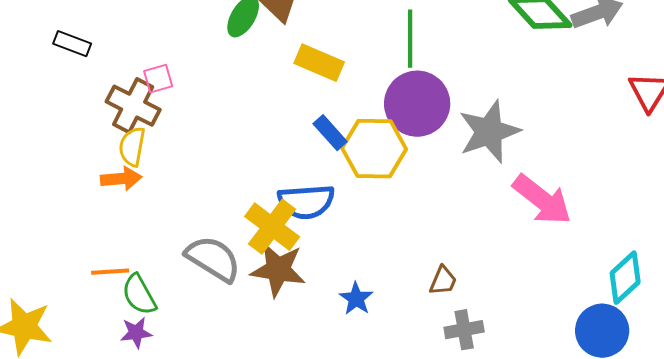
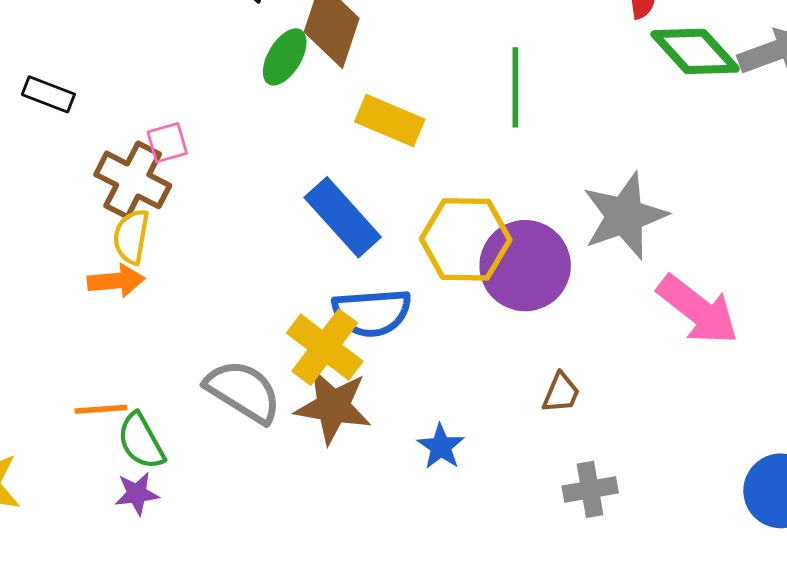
purple circle: (417, 104) -> (525, 266), moved
blue rectangle: (330, 133) -> (343, 217), moved, size x1.6
brown trapezoid: (443, 281) -> (561, 393), moved

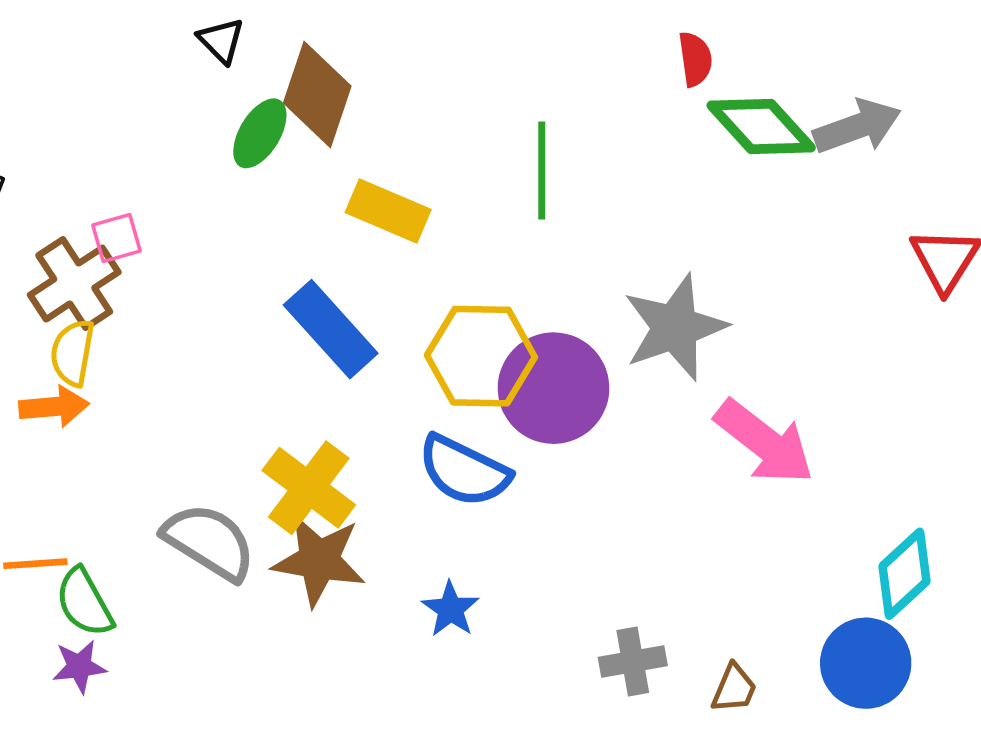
brown cross: (133, 180) -> (74, 284), turned 30
blue semicircle: (372, 313) -> (464, 471), moved, turned 30
brown trapezoid: (561, 393) -> (734, 689), moved

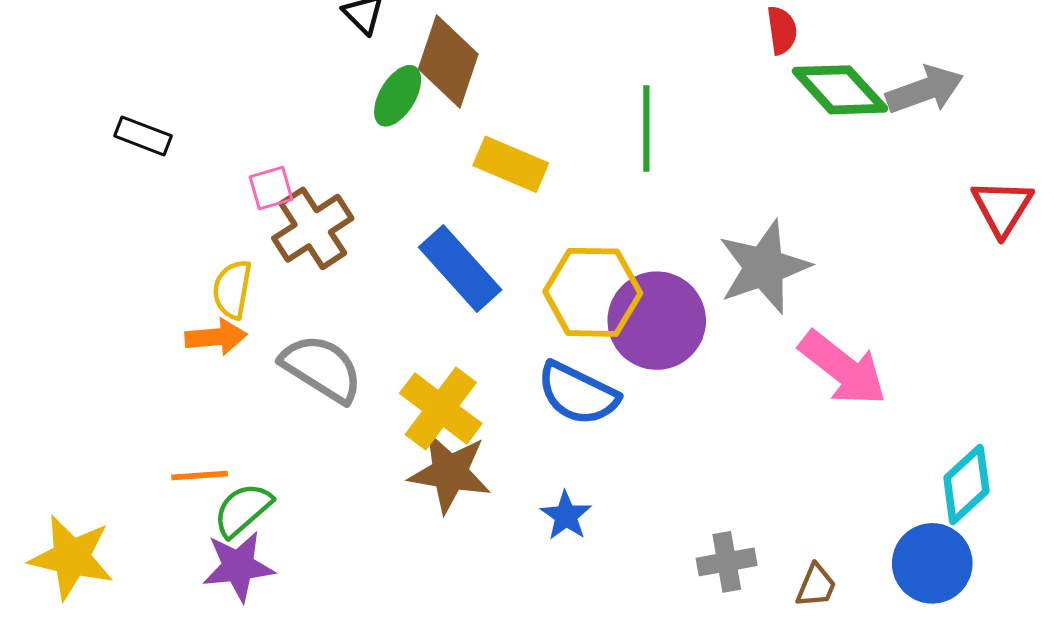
brown cross: (74, 284) -> (313, 228), moved
gray semicircle: (209, 542) -> (322, 368), moved
green semicircle: (84, 602) -> (243, 510), turned 78
purple star: (79, 667) -> (238, 566), size x1.5

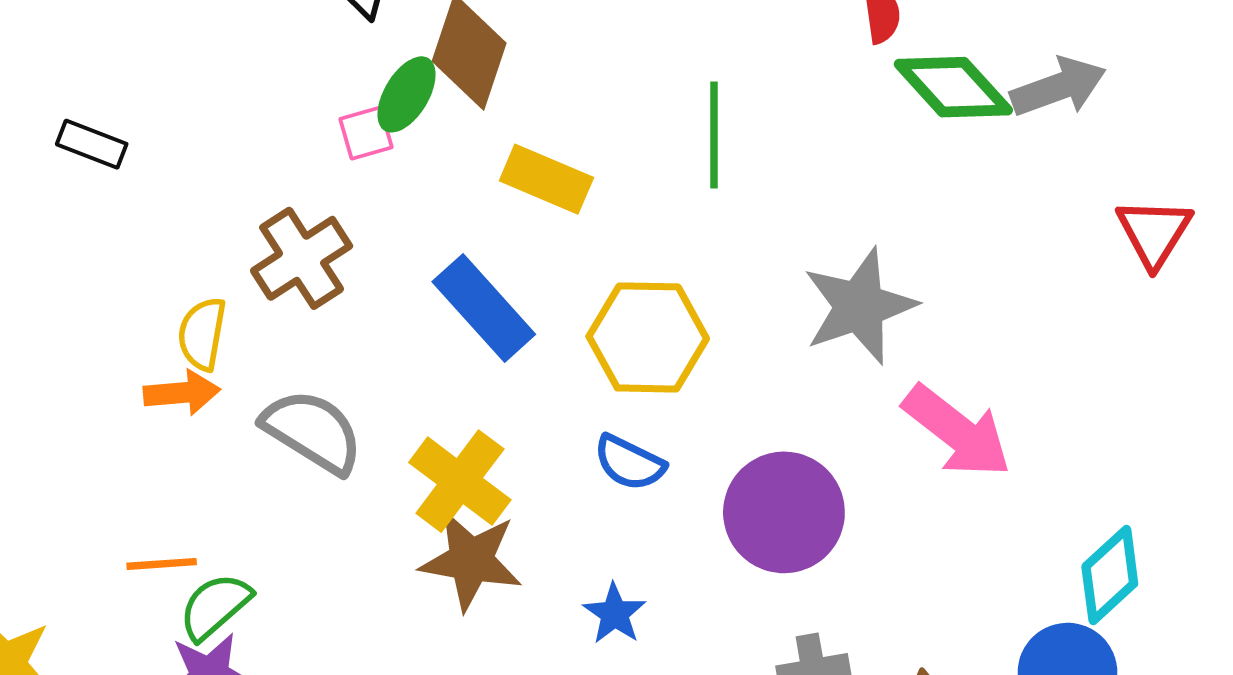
pink square: (271, 188) -> (366, 133), moved
purple circle: (657, 321) -> (784, 512), moved
blue semicircle: (578, 394) -> (629, 463), size x0.7

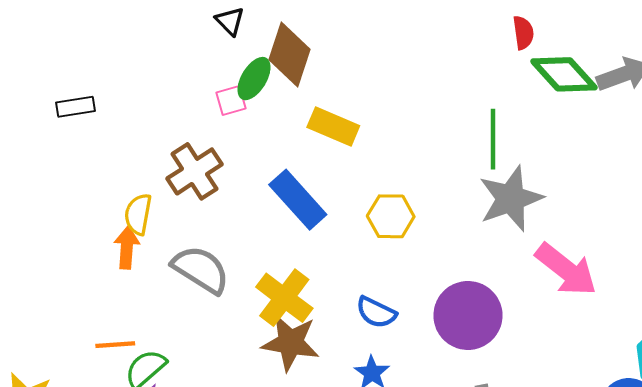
green line: (714, 135) -> (493, 139), moved
black rectangle: (92, 144) -> (76, 107), turned -30
yellow hexagon: (648, 337) -> (391, 216), size x0.7
orange arrow: (182, 393) -> (127, 248), turned -81
blue semicircle: (629, 463) -> (376, 312), moved

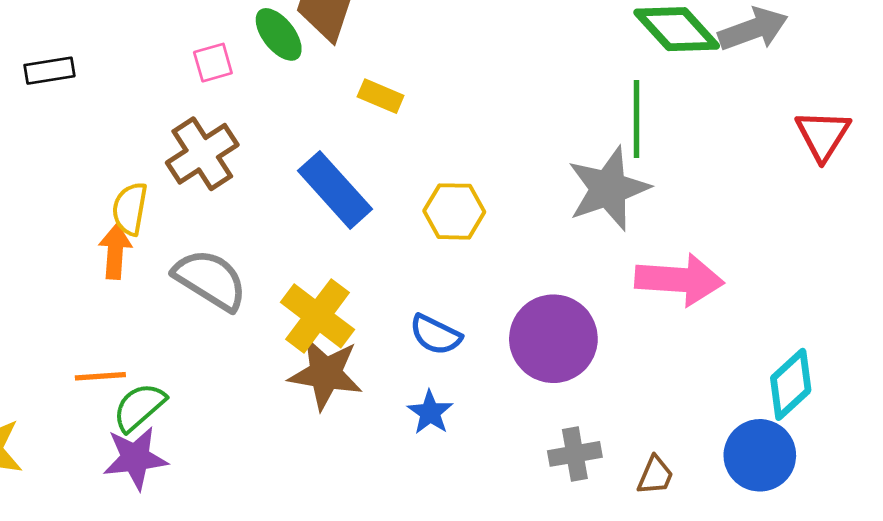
green ellipse: (254, 79) -> (279, 34), turned -69
pink square: (231, 100) -> (213, 63), moved
yellow rectangle: (333, 127) -> (381, 96), size x0.7
green line: (493, 139) -> (637, 119), moved
pink arrow: (566, 270) -> (679, 280), turned -34

